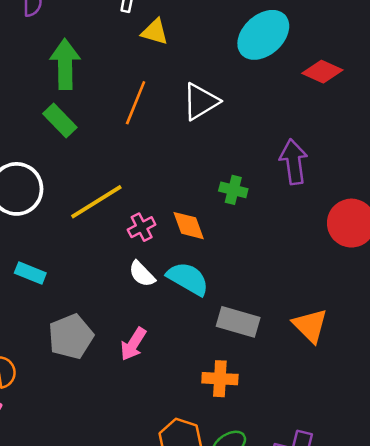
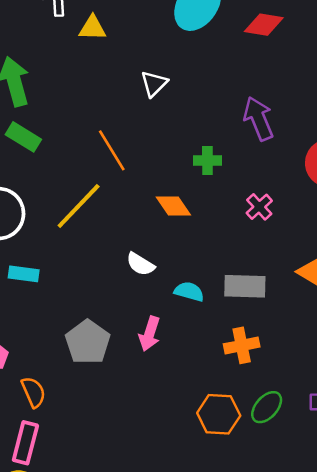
white triangle: (201, 101) -> (154, 84), size x0.7
orange line: (136, 103) -> (112, 150), moved, turned -39
pink cross: (142, 227) -> (259, 207), moved
cyan rectangle: (30, 273) -> (24, 274), moved
cyan semicircle: (188, 279) -> (189, 292), moved, size x0.7

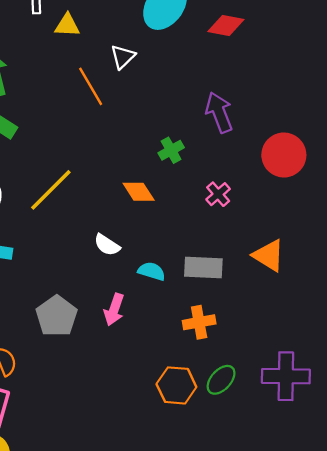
white triangle: (154, 84) -> (123, 57), moved
orange line: (112, 150) -> (91, 86), moved
green cross: (207, 161) -> (171, 150), turned -30

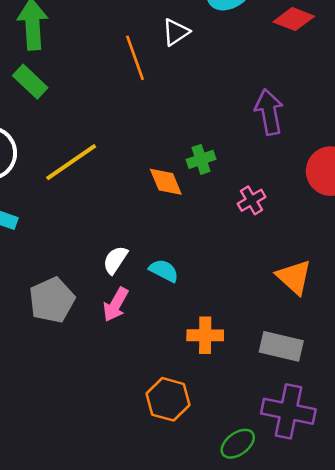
green cross: (171, 150) -> (201, 159), moved
white semicircle: (107, 245) -> (115, 260), moved, turned 80
gray rectangle: (203, 267) -> (281, 346), moved
green ellipse: (221, 380) -> (238, 444), moved

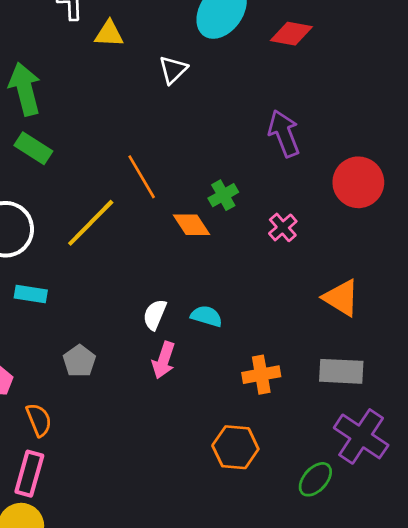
orange line: (135, 58) -> (142, 177), moved
gray pentagon: (52, 300) -> (79, 361), moved, size x0.7
purple cross: (288, 411) -> (361, 436), turned 33

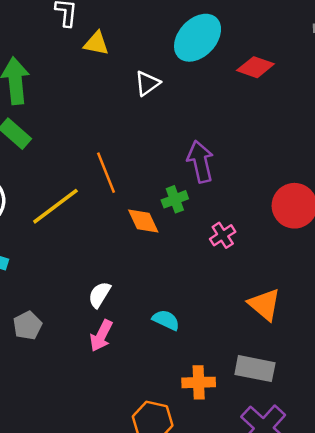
purple arrow: (284, 133) -> (200, 162), moved
cyan semicircle: (207, 316) -> (166, 320), moved
orange cross: (261, 375) -> (199, 382), moved

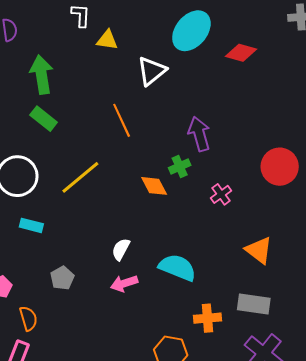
white triangle: (147, 83) -> (152, 71), size x1.4
orange line: (106, 173) -> (122, 120), moved
cyan semicircle: (166, 320) -> (177, 267), size x1.6
pink arrow: (101, 336) -> (124, 283), turned 48

